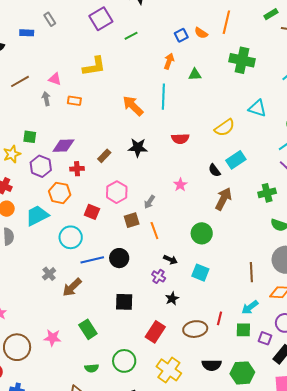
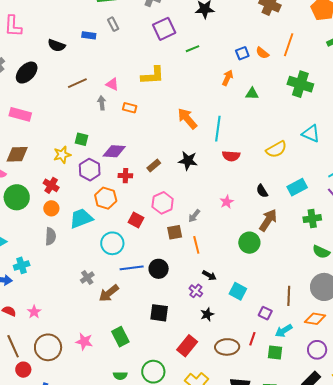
cyan line: (163, 97) -> (218, 129), moved
cyan rectangle: (236, 160) -> (297, 187), moved
green circle: (202, 233) -> (249, 243), moved
purple square: (265, 338) -> (265, 313), moved

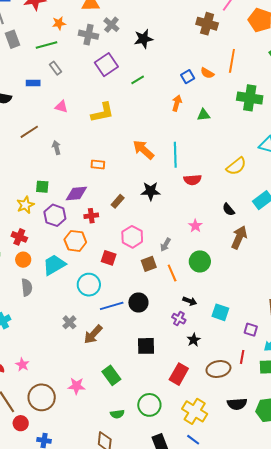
pink triangle: (112, 84) -> (61, 107), moved
orange rectangle: (130, 108) -> (98, 165), moved
green circle: (249, 243) -> (200, 261), moved

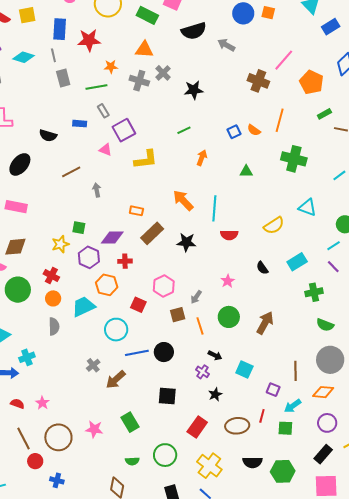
purple square: (106, 65) -> (124, 130), moved
orange arrow: (177, 103) -> (202, 158), moved
brown rectangle: (118, 201) -> (152, 233), moved, size x1.6
brown arrow: (239, 237) -> (265, 323), moved

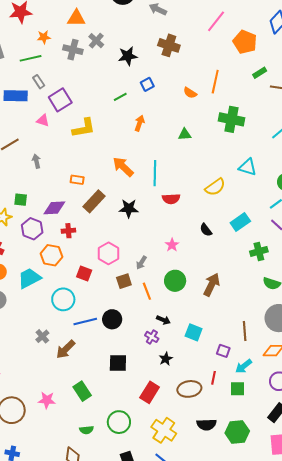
brown cross: (258, 81) -> (169, 45), moved
blue rectangle: (80, 124) -> (16, 96), size x1.6
blue square: (234, 132) -> (147, 84), moved

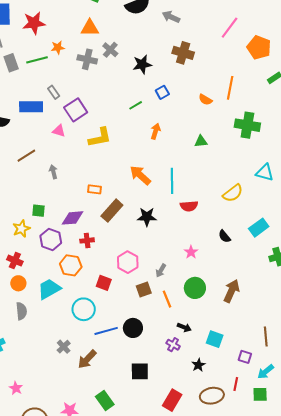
green line: (31, 58) -> (37, 60), moved
black star: (166, 359) -> (198, 365), moved

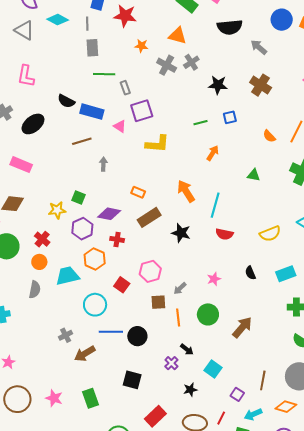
green line: (37, 60) -> (104, 74), moved
blue rectangle: (31, 107) -> (92, 112), moved

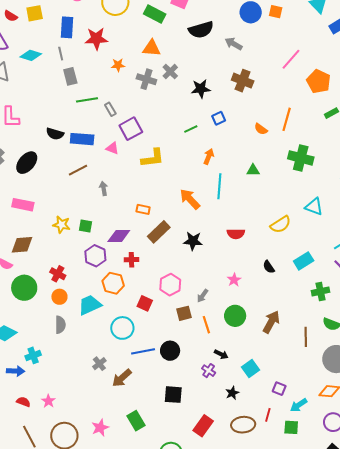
cyan line: (215, 205) -> (219, 186), moved
yellow star: (57, 210) -> (61, 225), moved, turned 30
cyan square: (213, 369) -> (251, 368), turned 30
brown line: (263, 380) -> (306, 337), moved
pink star: (54, 398) -> (100, 428), turned -30

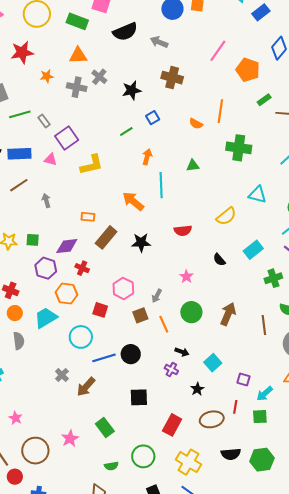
red cross: (131, 260) -> (82, 268), turned 32

